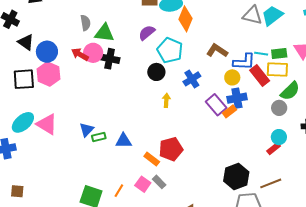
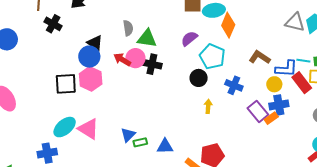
black triangle: (26, 42) -> (95, 43), moved
blue cross: (192, 79) -> (234, 85), turned -36

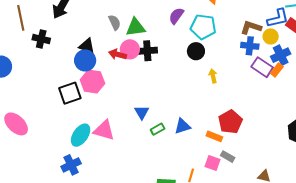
brown L-shape: (260, 57) -> (251, 27), moved
blue cross: (234, 85) -> (250, 46), moved
blue triangle: (128, 135) -> (142, 112), moved

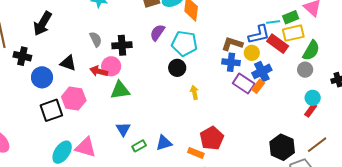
green triangle: (136, 27) -> (120, 90), moved
black cross: (147, 51) -> (122, 45), moved
blue circle: (85, 60) -> (42, 77), moved

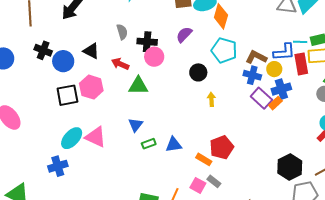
cyan pentagon: (184, 43) -> (224, 50), moved
red rectangle: (278, 44) -> (301, 64), turned 35
black cross: (22, 56) -> (43, 50), moved
pink circle: (111, 66) -> (154, 57), moved

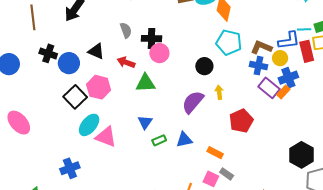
purple semicircle: (184, 35) -> (193, 102), moved, size x1.4
black square: (67, 95) -> (75, 97), turned -30
cyan ellipse: (72, 138) -> (89, 125), moved
red pentagon: (222, 147) -> (241, 121), moved

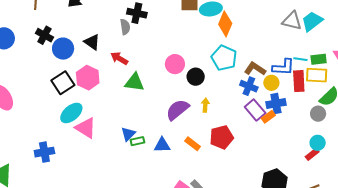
black cross: (151, 39) -> (137, 13), moved
pink circle: (159, 53) -> (175, 64), moved
blue triangle: (145, 122) -> (128, 134), moved
orange rectangle: (215, 153) -> (193, 144), moved

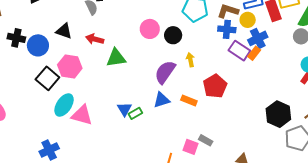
blue triangle: (162, 145) -> (162, 100), moved

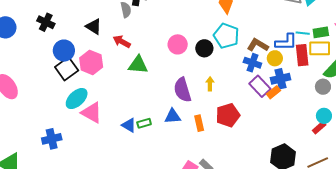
black circle: (173, 35) -> (204, 48), moved
blue circle: (38, 45) -> (64, 51), moved
purple semicircle: (165, 72) -> (182, 90), turned -65
orange rectangle: (189, 101) -> (199, 123), turned 42
blue triangle: (125, 109) -> (129, 125), moved, turned -42

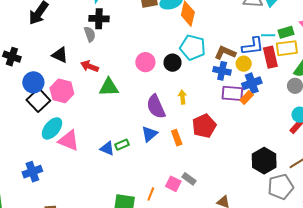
purple rectangle: (260, 86) -> (232, 93), turned -35
blue triangle: (173, 116) -> (149, 134), turned -30

